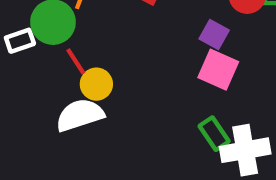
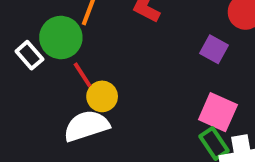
white rectangle: (20, 41) -> (29, 55), turned 68
pink square: (218, 70) -> (218, 112), moved

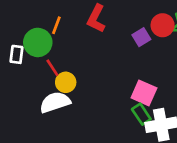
purple square: (214, 49) -> (141, 37), moved, turned 30
white rectangle: (29, 55) -> (17, 54), turned 48

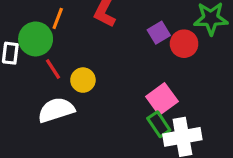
red circle: (163, 25) -> (184, 44), moved
yellow circle: (66, 82) -> (83, 80), moved
pink square: (144, 93) -> (162, 99), turned 30

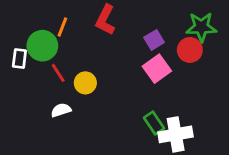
red circle: (184, 44) -> (190, 50), moved
pink square: (162, 99) -> (157, 69), moved
white semicircle: (56, 110) -> (61, 110), size x0.6

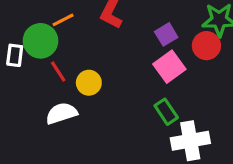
orange line: (62, 27) -> (63, 20), turned 42
white semicircle: (61, 110) -> (61, 113), size x1.4
green rectangle: (154, 123) -> (166, 112), moved

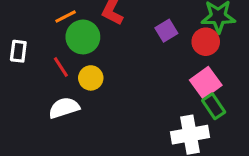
green circle: (40, 41) -> (83, 37), moved
pink square: (169, 67) -> (206, 83), moved
green rectangle: (166, 112) -> (214, 106), moved

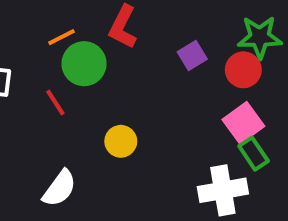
yellow circle: (91, 78) -> (121, 141), moved
white semicircle: (64, 108) -> (60, 188), moved, turned 144

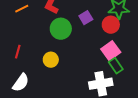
green circle: (84, 64) -> (61, 29), moved
red line: (55, 102) -> (18, 52), moved, turned 48

